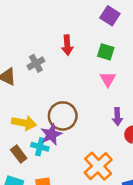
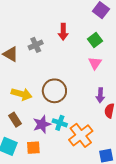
green square: (106, 52) -> (95, 40), turned 32
purple star: (51, 134) -> (42, 124), moved
cyan cross: (40, 147) -> (60, 123), moved

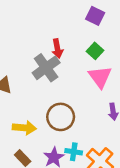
gray cross: (36, 45) -> (46, 68), moved, size x1.6
pink triangle: (95, 63) -> (100, 77), size x1.5

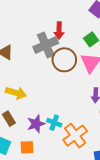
brown circle: (61, 117) -> (64, 60), moved

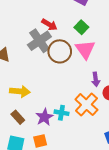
red arrow: (59, 31) -> (49, 25), turned -49
orange cross: (75, 136) -> (86, 105), moved

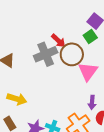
green square: (81, 27) -> (90, 37), moved
brown circle: (60, 51) -> (72, 54), moved

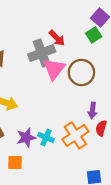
brown circle: (72, 54) -> (81, 72), moved
pink triangle: (88, 72) -> (54, 69), moved

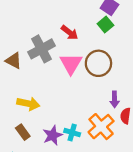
gray cross: (42, 53) -> (41, 49), moved

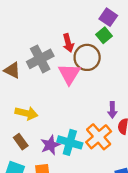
red arrow: (70, 33) -> (68, 43), turned 36
brown circle: (98, 63) -> (87, 57), moved
cyan cross: (72, 133) -> (70, 142), size x1.5

